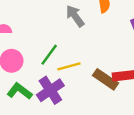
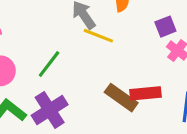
yellow line: (69, 66) -> (98, 36), moved, turned 35

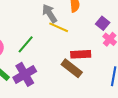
purple square: (165, 27) -> (103, 23), turned -32
red rectangle: (146, 93) -> (81, 54), moved

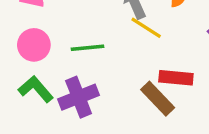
green line: (26, 44) -> (87, 48), turned 36

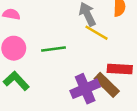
purple cross: (79, 97) -> (85, 89), moved

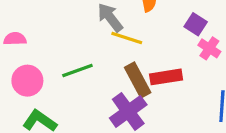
brown rectangle: (107, 85) -> (138, 80), moved, turned 30

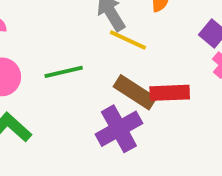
brown rectangle: (138, 80) -> (135, 92), turned -36

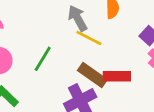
green line: (64, 72) -> (43, 59), turned -48

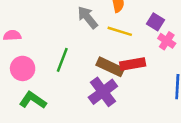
yellow line: (89, 38) -> (120, 31), moved

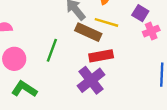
pink cross: (167, 41) -> (151, 31), turned 35
red rectangle: (133, 64) -> (101, 56), moved
brown rectangle: (110, 67) -> (88, 32), moved

